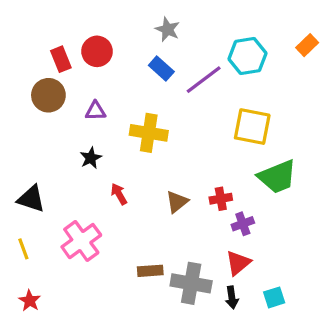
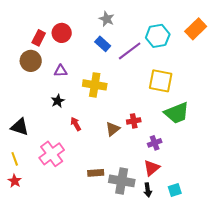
orange rectangle: (307, 45) -> (196, 29), size x1.5
red rectangle: (61, 59) -> (39, 38), turned 49
red cross: (221, 199) -> (134, 121), moved
red star: (30, 301) -> (15, 181), moved

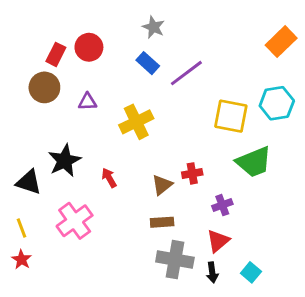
cyan hexagon: (158, 36) -> (277, 103), moved
yellow cross: (95, 85) -> (136, 122), turned -35
black star: (58, 101) -> (65, 161), moved, size x1.6
brown rectangle: (96, 173) -> (162, 222), moved
cyan square: (175, 190) -> (251, 272), turned -32

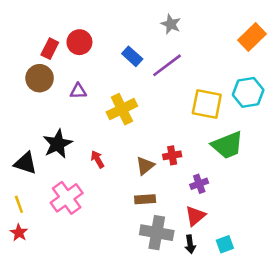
gray star: (153, 27) -> (171, 24), moved
cyan square: (251, 272) -> (225, 244), turned 30

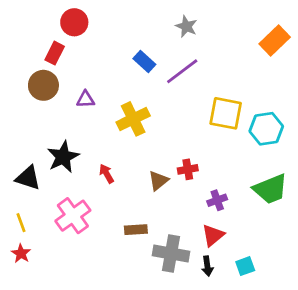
red circle: (79, 42) -> (74, 22), moved
cyan hexagon: (248, 92) -> (266, 129), moved
green trapezoid: (227, 145) -> (270, 189), moved
brown rectangle: (145, 199) -> (136, 230), moved

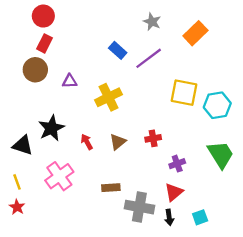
red circle: (74, 22) -> (43, 16), moved
orange rectangle: (275, 40) -> (195, 33), moved
brown triangle: (158, 181) -> (118, 142), moved
green trapezoid: (270, 189) -> (221, 154), turned -100

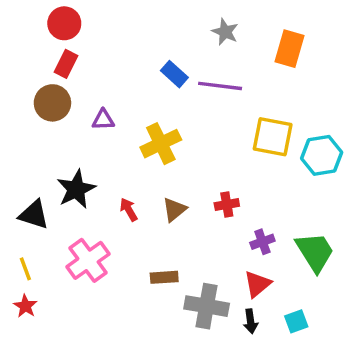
orange rectangle: (195, 33) -> (289, 49), turned -30
purple line: (149, 58) -> (220, 86), turned 44
green trapezoid: (221, 154) -> (315, 252), moved

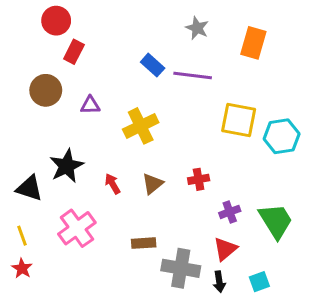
red rectangle: (66, 64) -> (74, 52), moved

